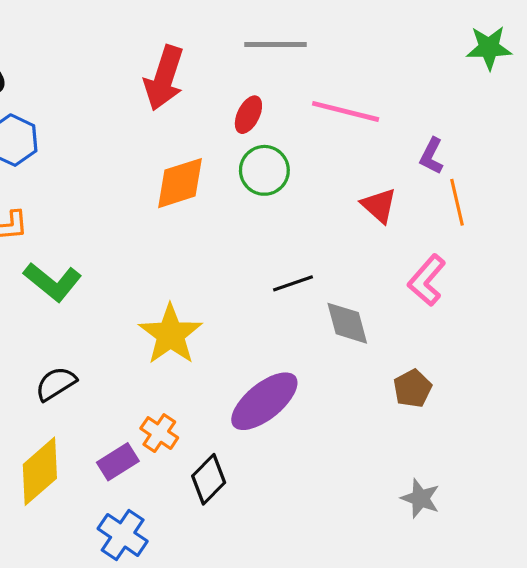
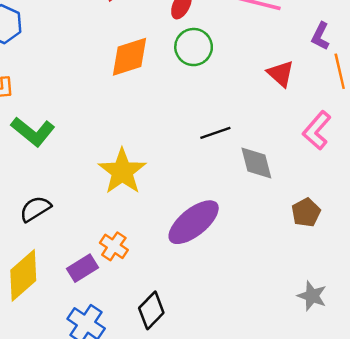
black diamond: (209, 479) -> (151, 310), moved

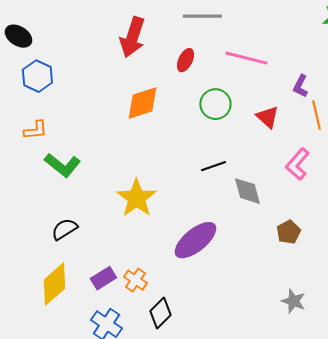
green circle: (194, 47) -> (215, 104), moved
orange cross: (114, 246) -> (135, 280), moved

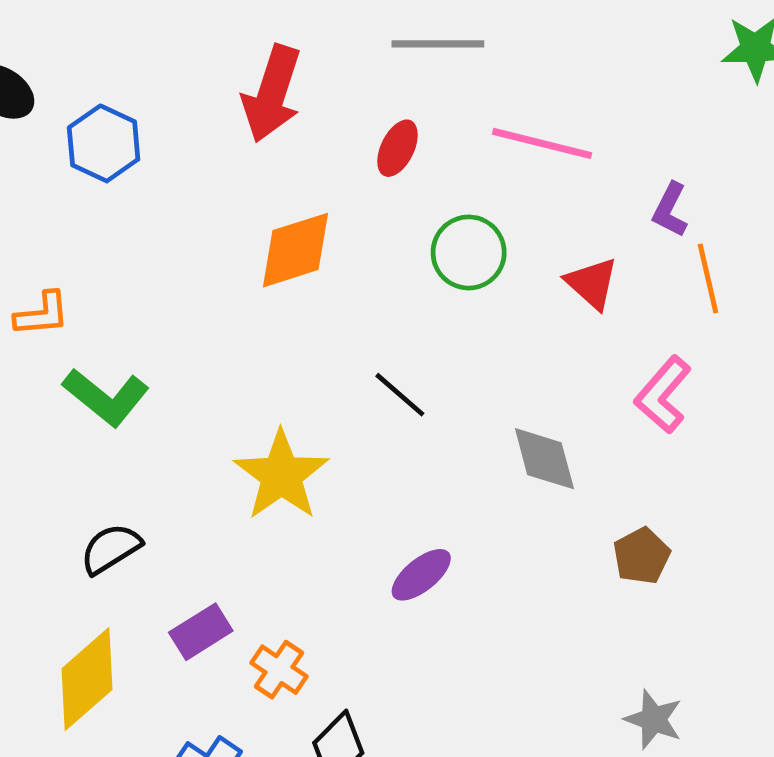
blue hexagon: (37, 76) -> (104, 143), moved
black line: (213, 166) -> (400, 395), moved, turned 60
purple ellipse: (195, 240) -> (421, 575), size x0.6
purple rectangle: (103, 278) -> (201, 632), moved

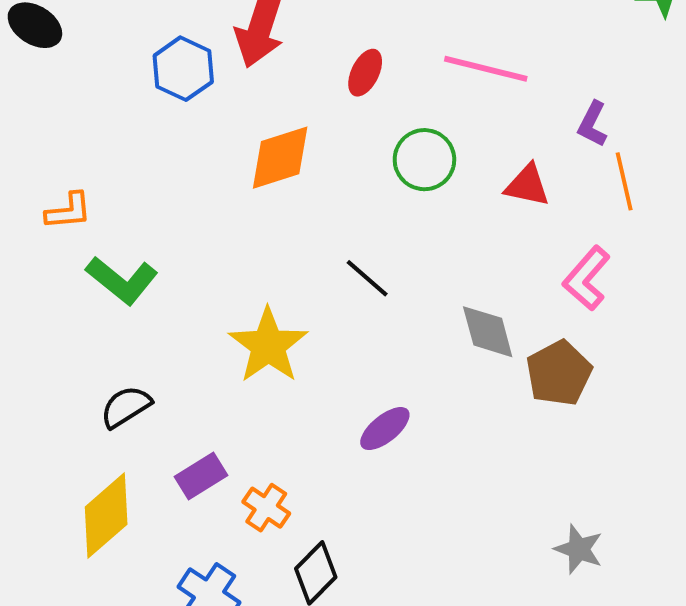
blue hexagon: (104, 143) -> (183, 69), moved
red triangle: (592, 283) -> (527, 185), turned -30
brown pentagon: (642, 556) -> (559, 373), moved, size x1.4

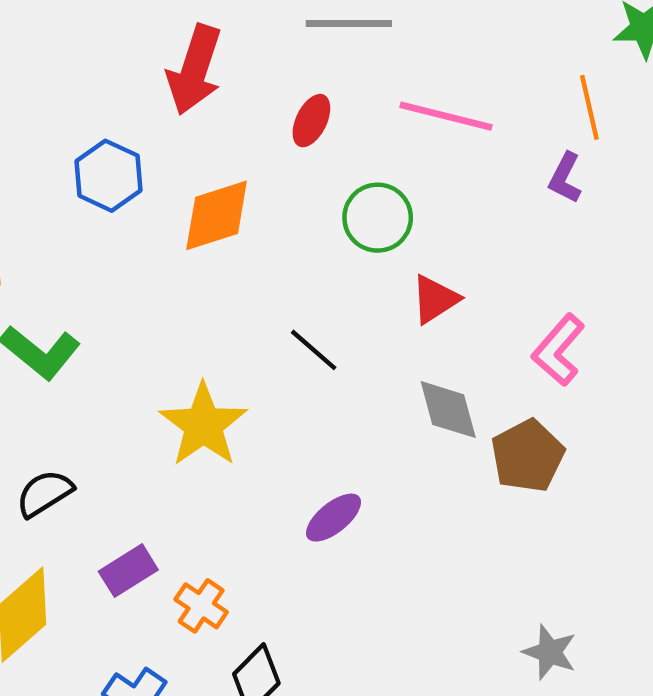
blue hexagon: (183, 69) -> (109, 176), moved
orange line: (624, 181) -> (589, 107), moved
red triangle: (527, 185) -> (435, 299), moved, turned -45

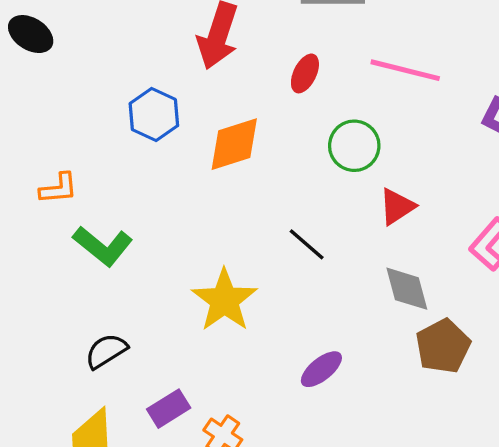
brown pentagon: (528, 456) -> (443, 346), moved

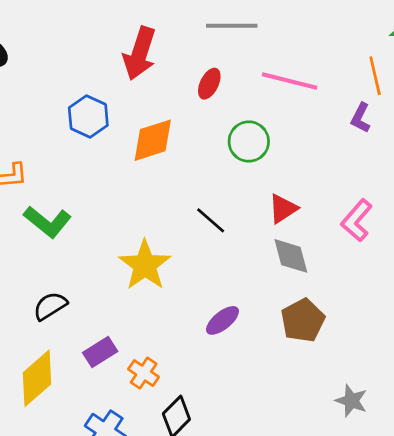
red triangle: (397, 207) -> (283, 209), moved
brown pentagon: (443, 346) -> (303, 320), moved

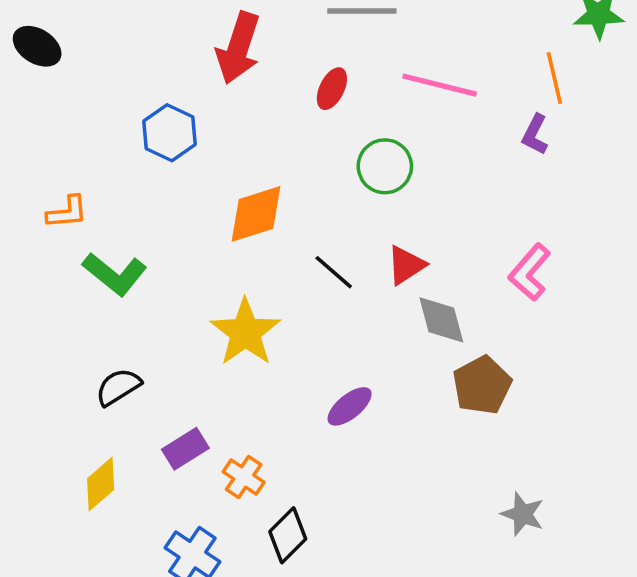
orange diamond: (153, 140) -> (256, 214), moved
red triangle: (283, 209) -> (406, 265), moved
brown pentagon: (303, 320) -> (482, 385), moved
yellow diamond: (37, 378) -> (101, 484), size x0.7

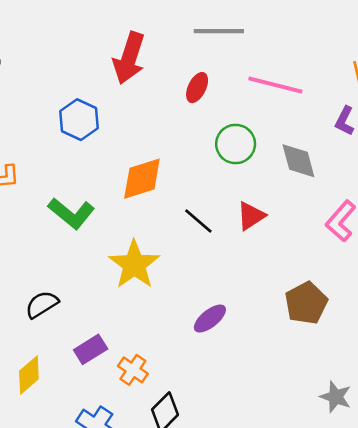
green L-shape: (115, 274) -> (71, 213), moved
gray diamond: (441, 320) -> (298, 161), moved

